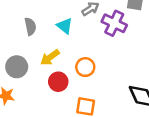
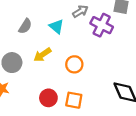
gray semicircle: (30, 26) -> (25, 26), turned 42
red circle: (58, 82) -> (48, 98), moved

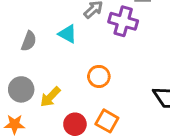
yellow arrow: (42, 55) -> (50, 97), moved
orange square: (74, 100) -> (107, 121), turned 30

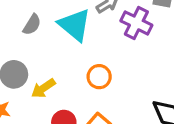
cyan triangle: (68, 34) -> (75, 25), size x1.6

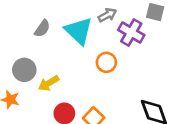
orange circle: (99, 77) -> (106, 62), moved

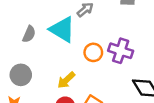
purple cross: (131, 32) -> (121, 51), moved
yellow arrow: (49, 83) -> (66, 80), moved

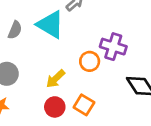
orange circle: (93, 52) -> (90, 61), moved

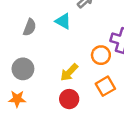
cyan triangle: (50, 24) -> (63, 21), size x0.6
orange square: (84, 105) -> (105, 86), moved, turned 30

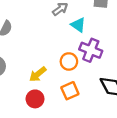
cyan triangle: (63, 21) -> (78, 25), moved

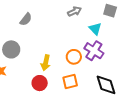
cyan triangle: (78, 25) -> (95, 29), moved
yellow arrow: (38, 74) -> (46, 63), turned -49

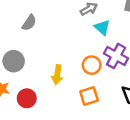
cyan triangle: (95, 29) -> (102, 27), moved
red circle: (40, 83) -> (27, 98), moved

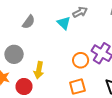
cyan triangle: (102, 27) -> (64, 23), moved
yellow arrow: (57, 75) -> (39, 70), moved

